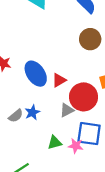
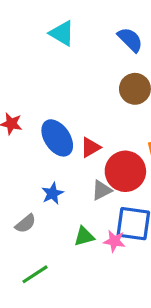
gray semicircle: (16, 116) -> (25, 224), moved

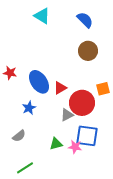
blue star: (52, 193) -> (29, 108), moved

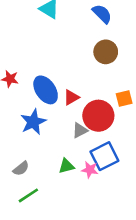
blue star: (29, 108) -> (33, 122), size x1.5
gray semicircle: (19, 136) -> (21, 168), moved
blue square: (87, 136) -> (104, 156), turned -35

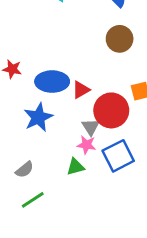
blue ellipse: (46, 90) -> (52, 82), turned -56
gray triangle: (80, 130) -> (91, 127), turned -35
pink star: (90, 170) -> (86, 145), moved

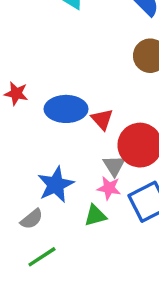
red triangle: (81, 90) -> (102, 119), turned -42
blue star: (38, 117) -> (56, 185), moved

